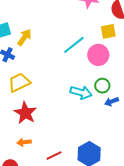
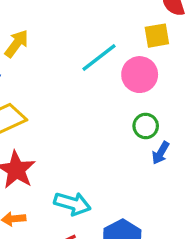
cyan arrow: (81, 92) -> (72, 204), moved
blue arrow: (112, 102) -> (161, 153), turned -40

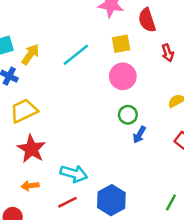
yellow square: (157, 36) -> (121, 44), moved
cyan line: (99, 57) -> (76, 55), moved

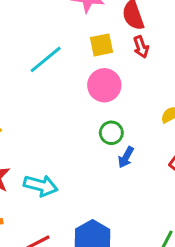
red arrow: (168, 53) -> (141, 47), moved
cyan arrow: (74, 174) -> (41, 186), moved

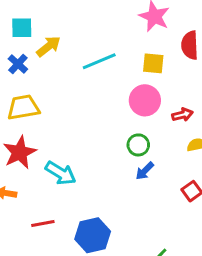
red arrow: (141, 47) -> (182, 115), moved, turned -102

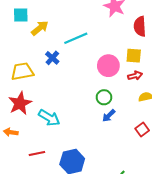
yellow square: (153, 63) -> (134, 56), moved
blue cross: (18, 64) -> (52, 58), moved

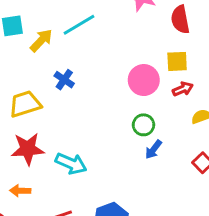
cyan line: (76, 38) -> (79, 25), moved
red star: (20, 103) -> (28, 149), turned 30

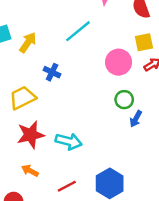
cyan line: (79, 25) -> (78, 31), moved
orange arrow: (20, 191) -> (30, 171), turned 35

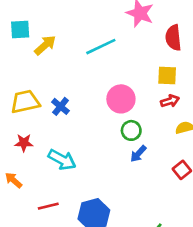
pink circle: (119, 62) -> (121, 99), moved
blue cross: (52, 72) -> (61, 106), moved
red star: (31, 135) -> (24, 143), size x0.6

